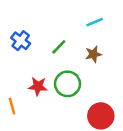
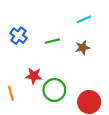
green line: (59, 47) -> (52, 41), turned 32
green circle: (67, 84) -> (54, 90), moved

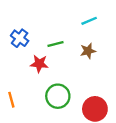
red star: (34, 76) -> (39, 64), moved

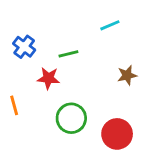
brown star: (88, 51) -> (127, 75), moved
orange line: (11, 100) -> (14, 105), moved

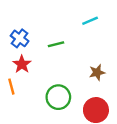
brown star: (127, 75) -> (97, 72), moved
red star: (48, 78) -> (22, 64), moved, turned 30

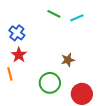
green line: (56, 44) -> (54, 14), moved, turned 40
brown star: (97, 72) -> (68, 60), moved

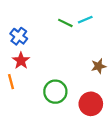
green line: (54, 14) -> (65, 23), moved
brown star: (68, 60) -> (99, 66), moved

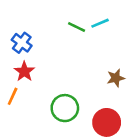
orange line: (11, 82) -> (13, 96), turned 40

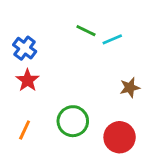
cyan line: (100, 23) -> (112, 39), moved
orange line: (13, 96) -> (25, 130), moved

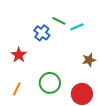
blue cross: (25, 48) -> (42, 33), moved

